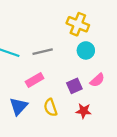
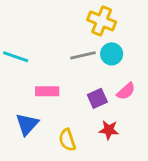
gray line: (43, 52) -> (83, 55), moved
pink rectangle: (35, 80) -> (47, 91), turned 30
yellow semicircle: (50, 107) -> (67, 140), moved

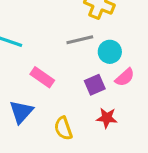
cyan circle: (112, 54) -> (110, 52), moved
pink rectangle: (47, 91) -> (42, 77), turned 35

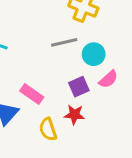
pink rectangle: (42, 77) -> (32, 94), moved
red star: (107, 118) -> (74, 115), moved

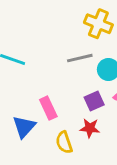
pink rectangle: (32, 94) -> (48, 108), turned 30

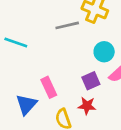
gray line: (80, 58) -> (67, 25), moved

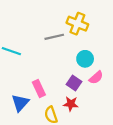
purple square: (91, 81) -> (74, 83), turned -32

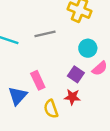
gray line: (54, 37) -> (45, 34), moved

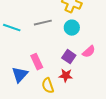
cyan circle: (88, 48) -> (72, 28), moved

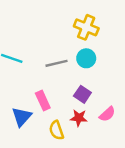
gray line: (43, 23) -> (56, 63), moved
pink semicircle: (89, 52) -> (107, 114), moved

